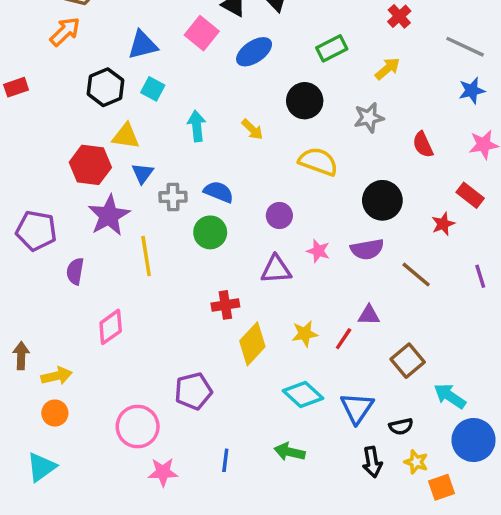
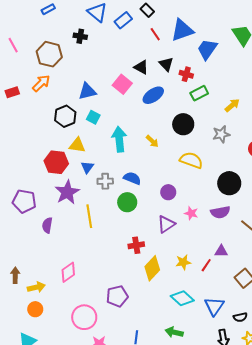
red cross: (399, 16) -> (186, 74), moved, turned -32
red rectangle: (16, 87) -> (12, 92), moved
cyan arrow: (197, 126) -> (119, 139), size x1.4
purple triangle: (276, 270) -> (166, 224), turned -30
pink diamond: (111, 327) -> (68, 272), moved

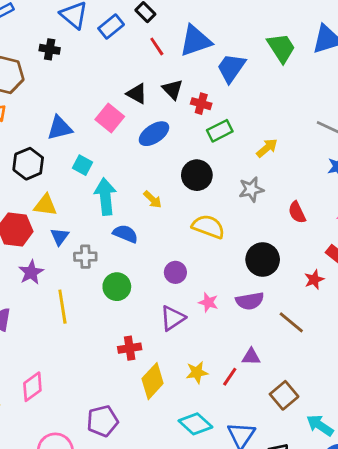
cyan square: (93, 117) -> (82, 165), moved
blue semicircle: (132, 178) -> (125, 234), moved
purple star: (67, 192) -> (31, 272), size x0.7

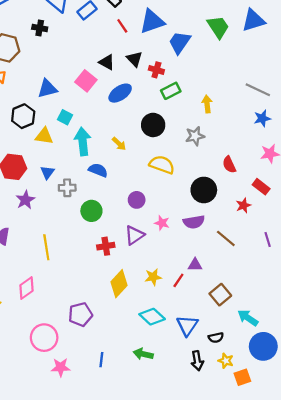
yellow arrow: (267, 148) -> (207, 104), turned -56
yellow triangle: (45, 205) -> (44, 136), moved
red semicircle: (297, 212) -> (229, 165), moved
yellow line: (62, 307) -> (46, 247), moved
red cross: (130, 348) -> (106, 246), moved

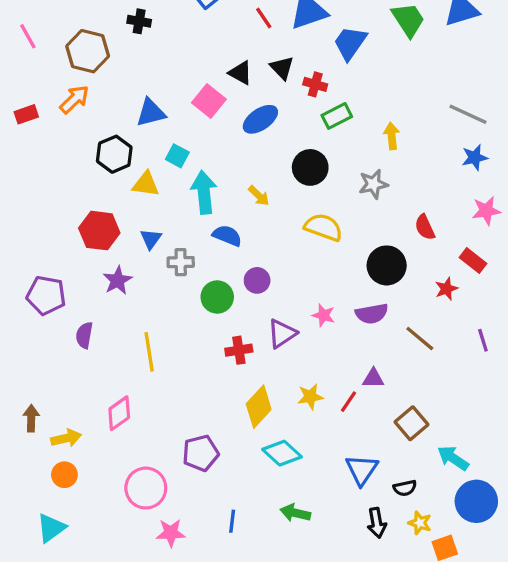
purple circle: (137, 200) -> (257, 280), moved
cyan diamond: (152, 317) -> (282, 453), moved

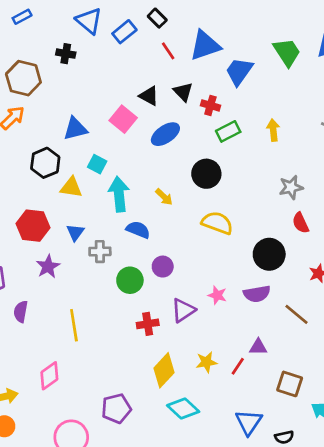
yellow arrow: (392, 136) -> (273, 130), moved
gray star: (373, 184) -> (291, 187), moved
brown square: (412, 423) -> (290, 384), turned -32

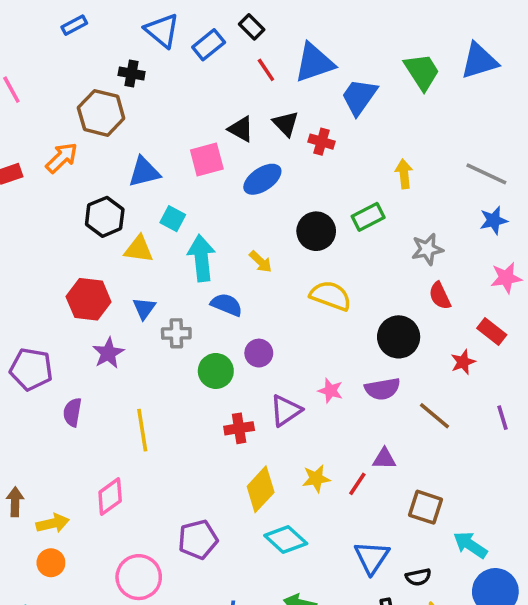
brown hexagon: (23, 78) -> (101, 113), moved
pink square: (123, 119) -> (207, 160), turned 36
green rectangle: (228, 131) -> (368, 217), moved

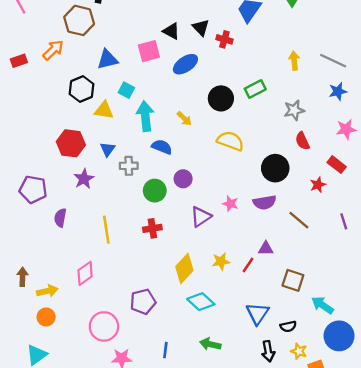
yellow arrow: (404, 174) -> (294, 61), moved
red cross: (239, 428) -> (152, 228), moved

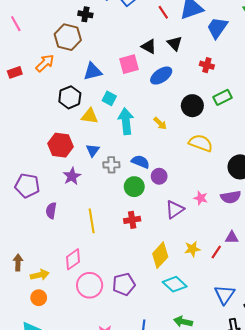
red cross: (224, 39) -> (207, 65), moved
blue semicircle: (162, 147) -> (140, 162), moved
pink circle: (104, 326) -> (90, 285), moved

